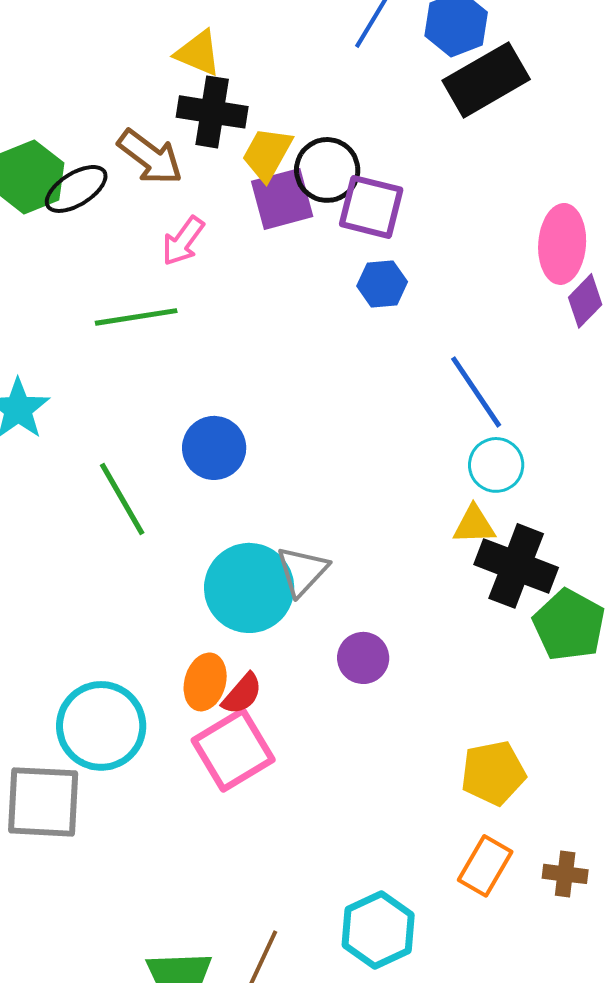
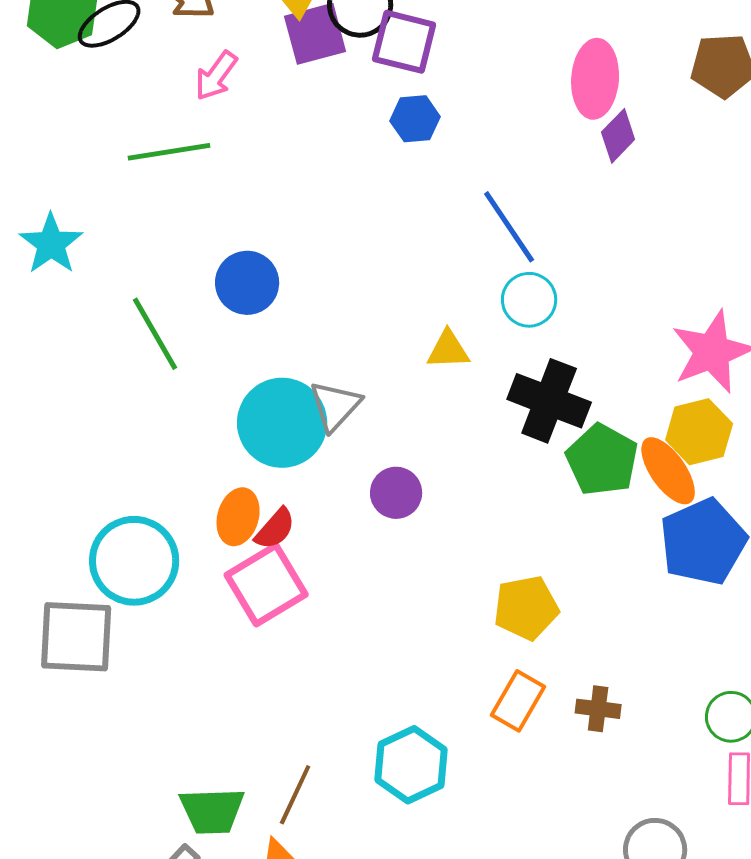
yellow triangle: (474, 525) -> (448, 350), moved

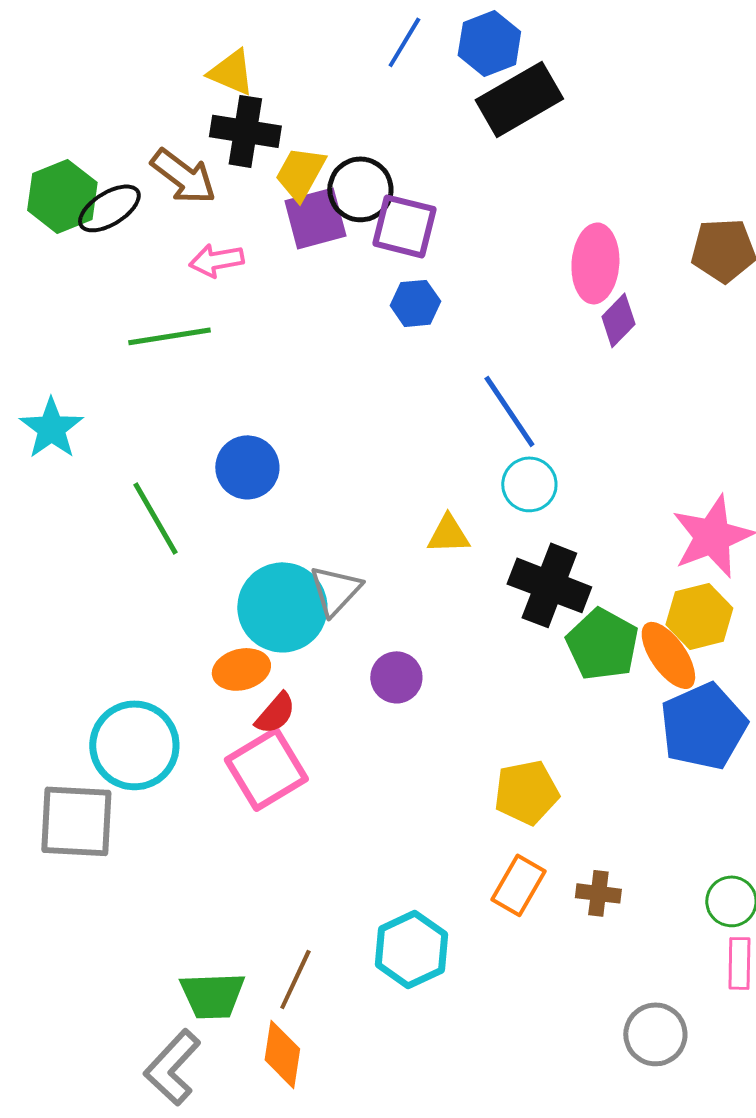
pink arrow: (216, 76) -> (216, 260), turned 44
orange ellipse: (238, 517) -> (241, 669), moved, turned 60

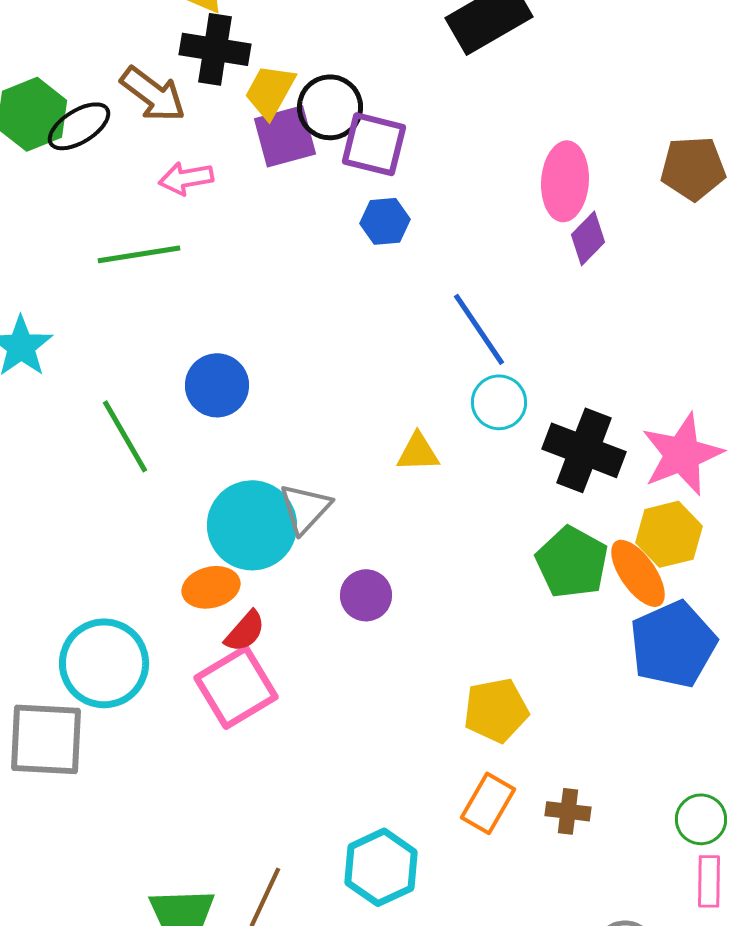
black cross: (549, 585) -> (584, 450), moved

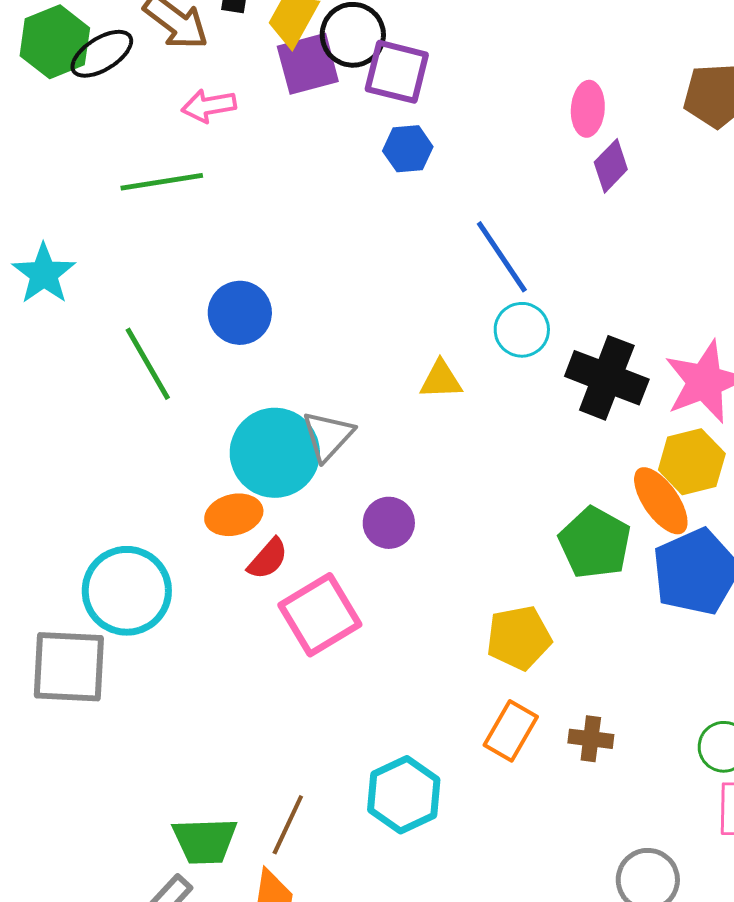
pink ellipse: (565, 181) -> (588, 109), size x0.7
green pentagon: (572, 562) -> (595, 543), moved
pink square: (236, 687) -> (320, 615), moved

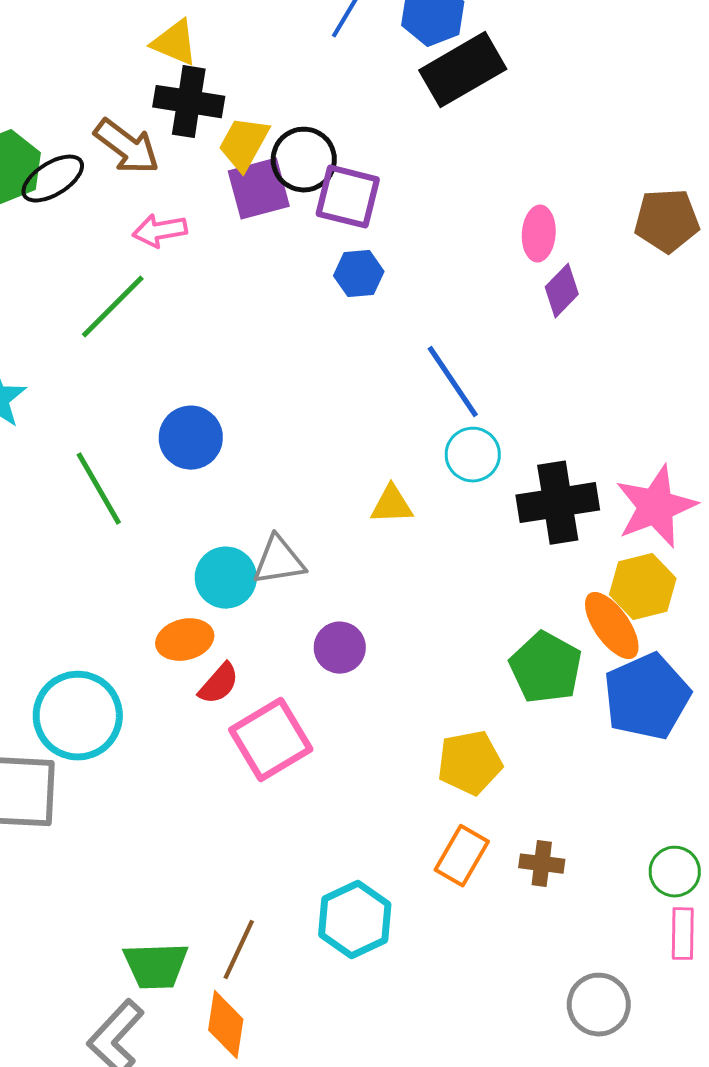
green line: (162, 182) -> (113, 307), turned -36
black cross: (607, 378) -> (558, 503), turned -30
gray triangle: (328, 436) -> (279, 561), turned 38
cyan circle: (275, 453) -> (226, 578), size x0.7

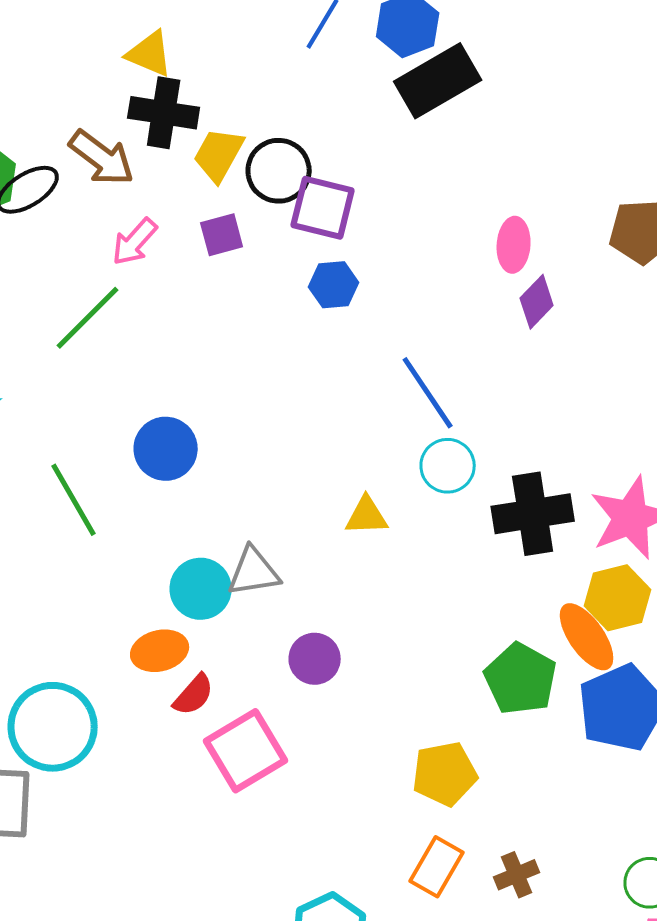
purple square: (259, 189) -> (222, 235), moved, size x0.7
pink arrow: (160, 231) -> (135, 242), turned -38
brown cross: (542, 864) -> (517, 875), turned -30

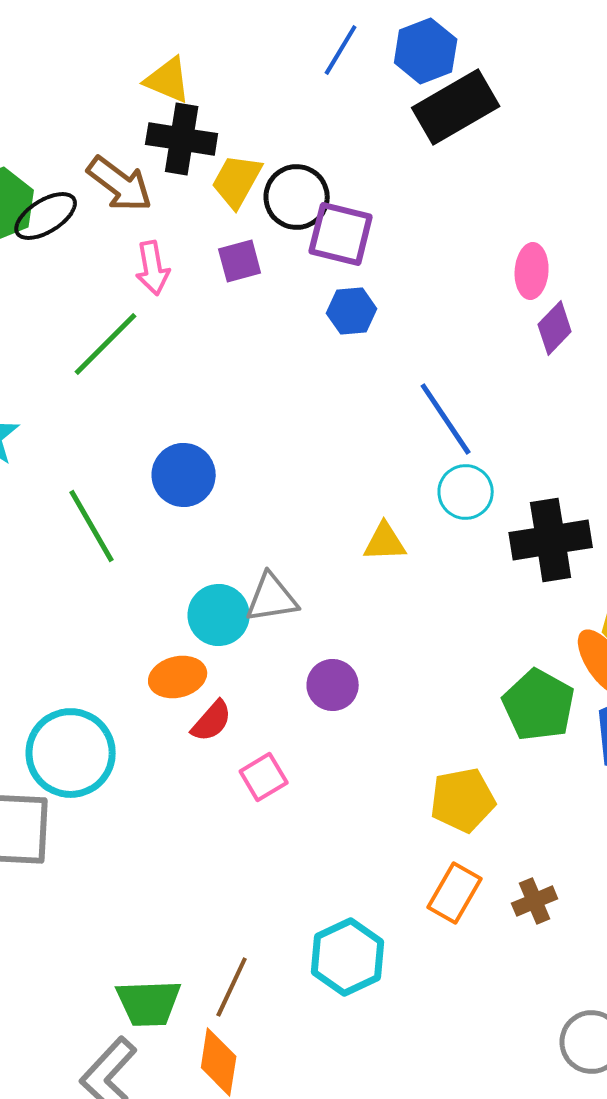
pink arrow: (135, 242) -> (153, 268), turned -52
pink square: (246, 751) -> (264, 777), size x0.6

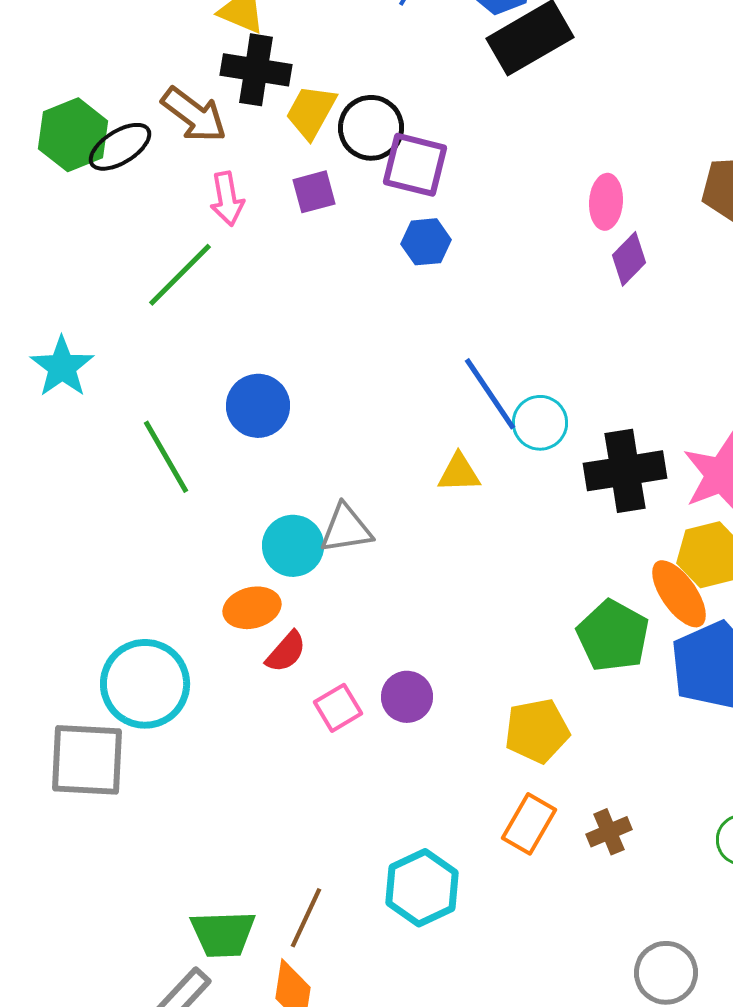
blue line: (446, 419) -> (490, 394), moved
purple circle: (333, 685) -> (407, 697), moved

